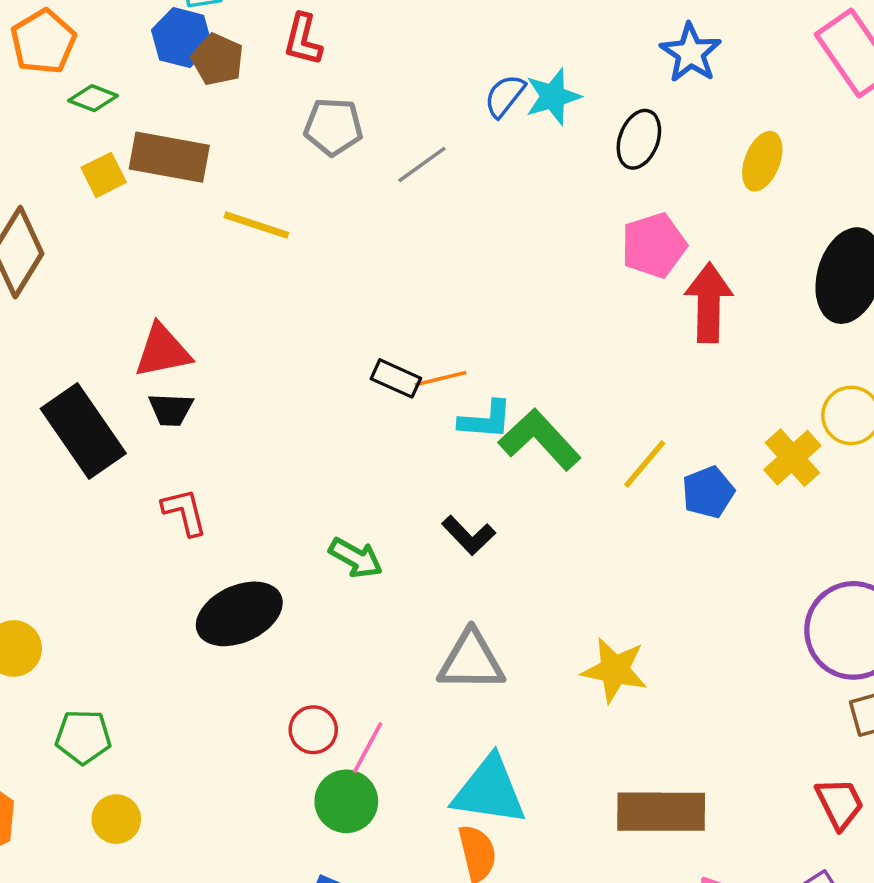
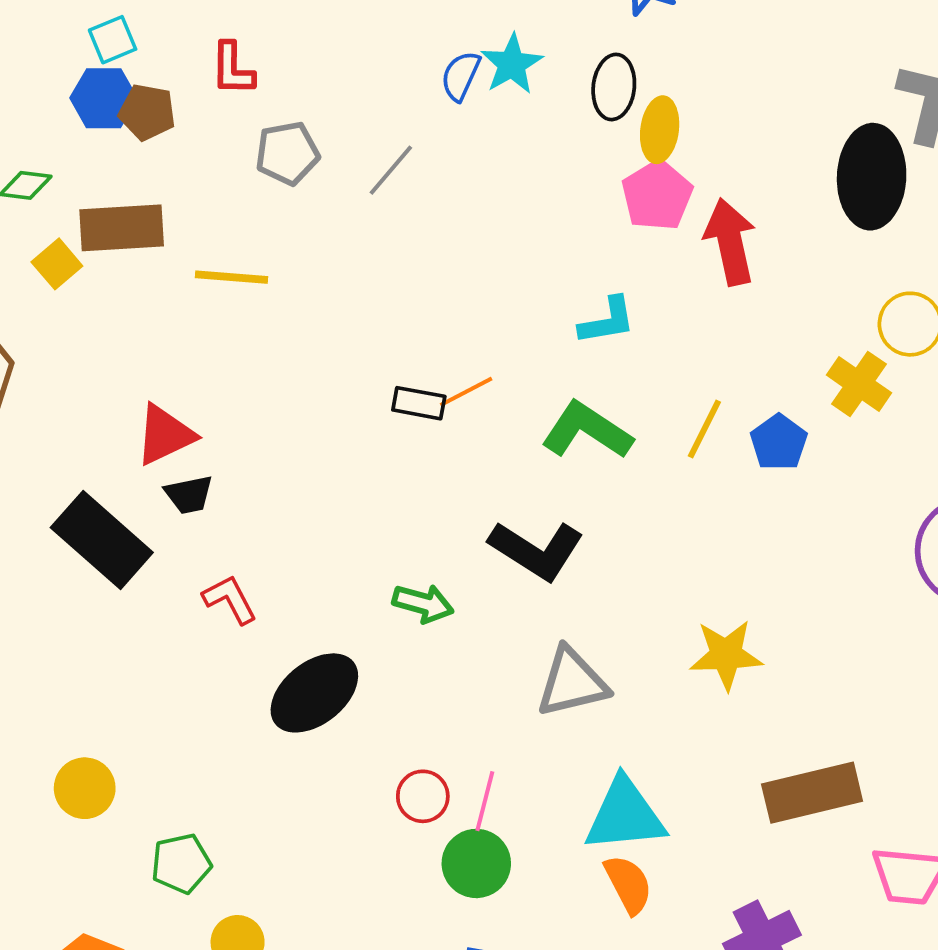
yellow ellipse: (762, 161) -> (660, 130), moved
cyan L-shape: (486, 420) -> (607, 321), moved
black L-shape: (469, 535) -> (536, 550), size x1.6

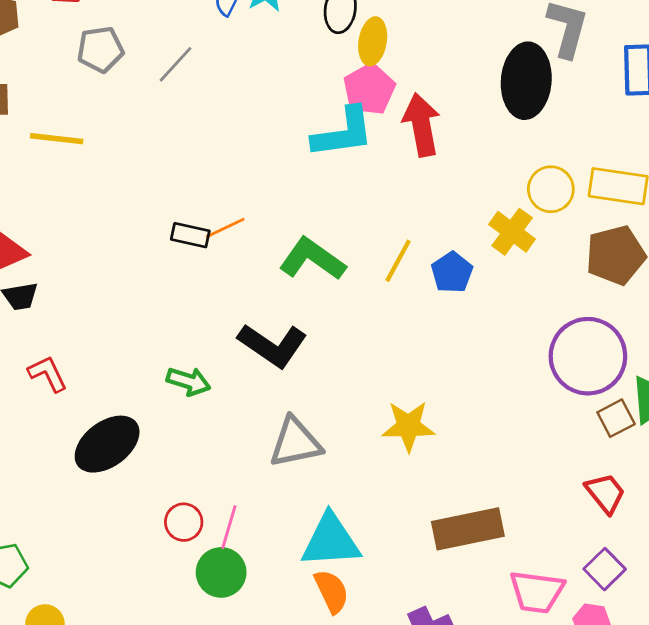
cyan L-shape: (607, 321) -> (343, 133), moved, size x1.5

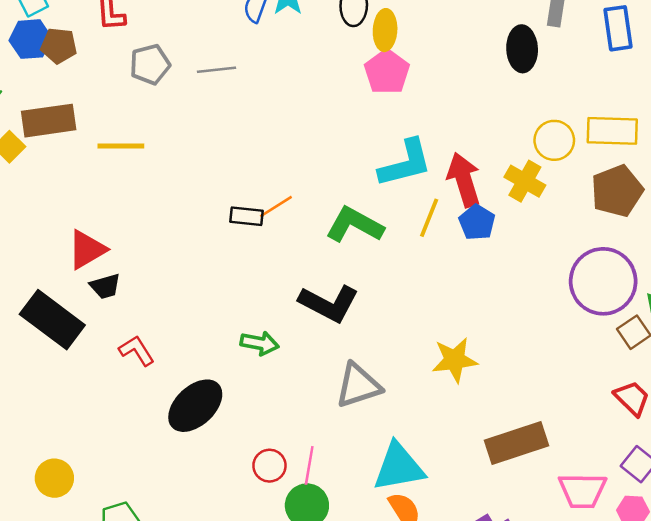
gray line: (176, 64) -> (217, 70), turned 48
black ellipse: (526, 81) -> (522, 49), size x0.7
red arrow: (421, 125) -> (464, 180), moved
cyan L-shape: (343, 133) -> (405, 163), moved

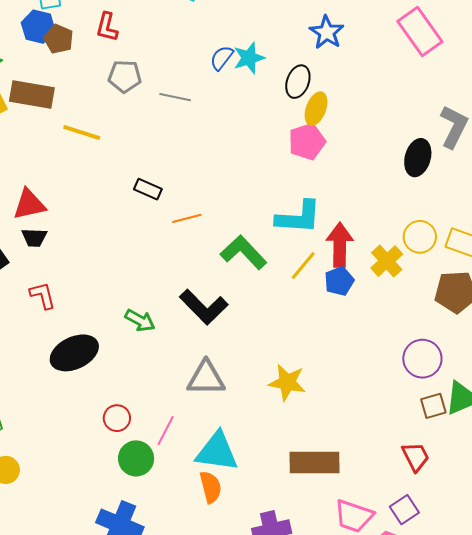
black rectangle: (246, 216) -> (148, 189), moved
purple circle: (603, 281) -> (422, 359), size x0.7
pink line: (309, 465) -> (166, 431), moved

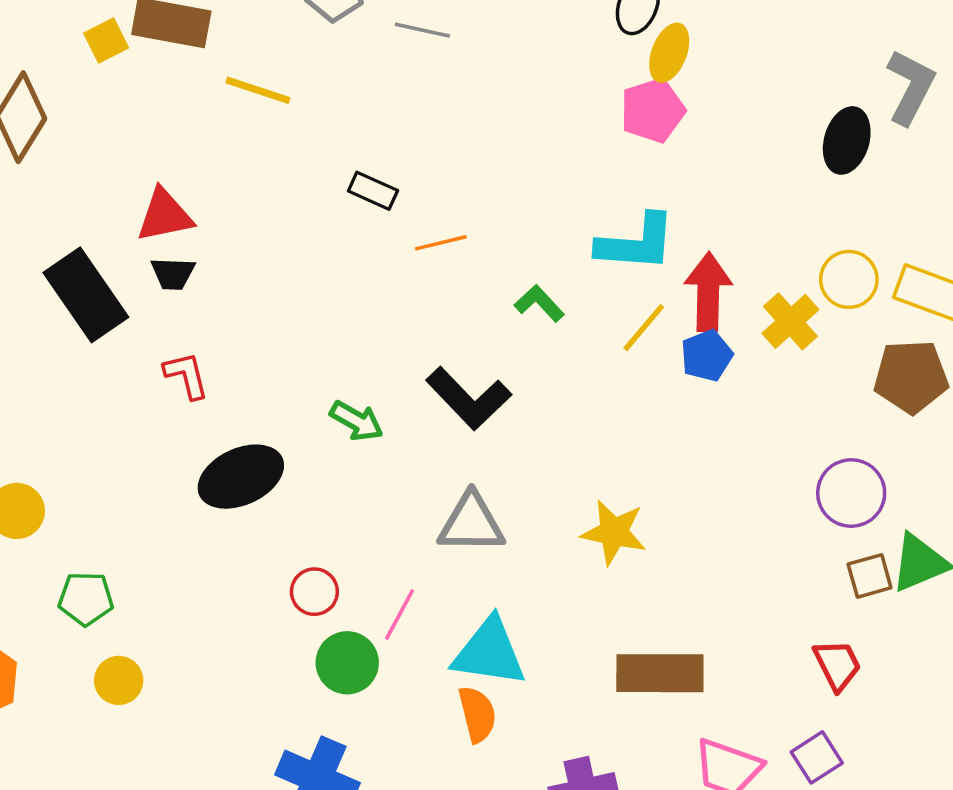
green L-shape: (243, 252) -> (539, 303), size x0.6

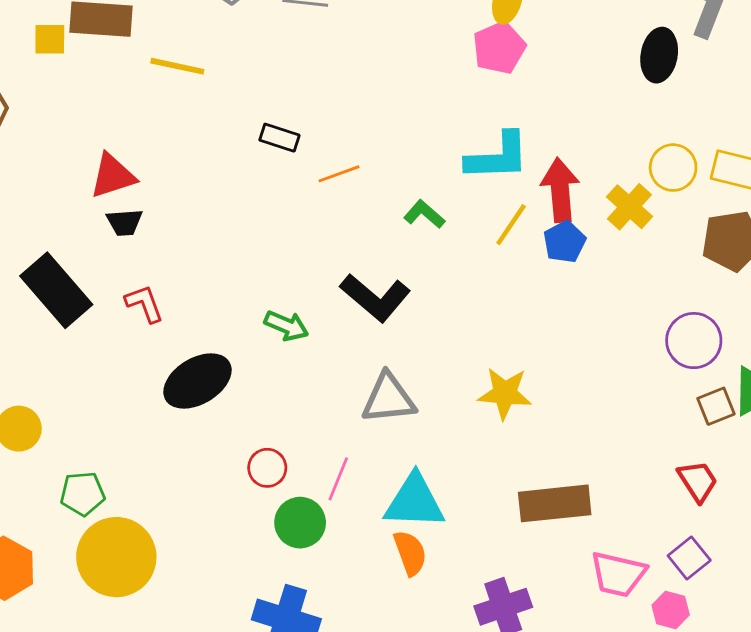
yellow square: (106, 41) -> (50, 39), turned 33
black rectangle: (86, 295) -> (56, 290), moved
yellow circle: (119, 680) -> (116, 557), size x2.0

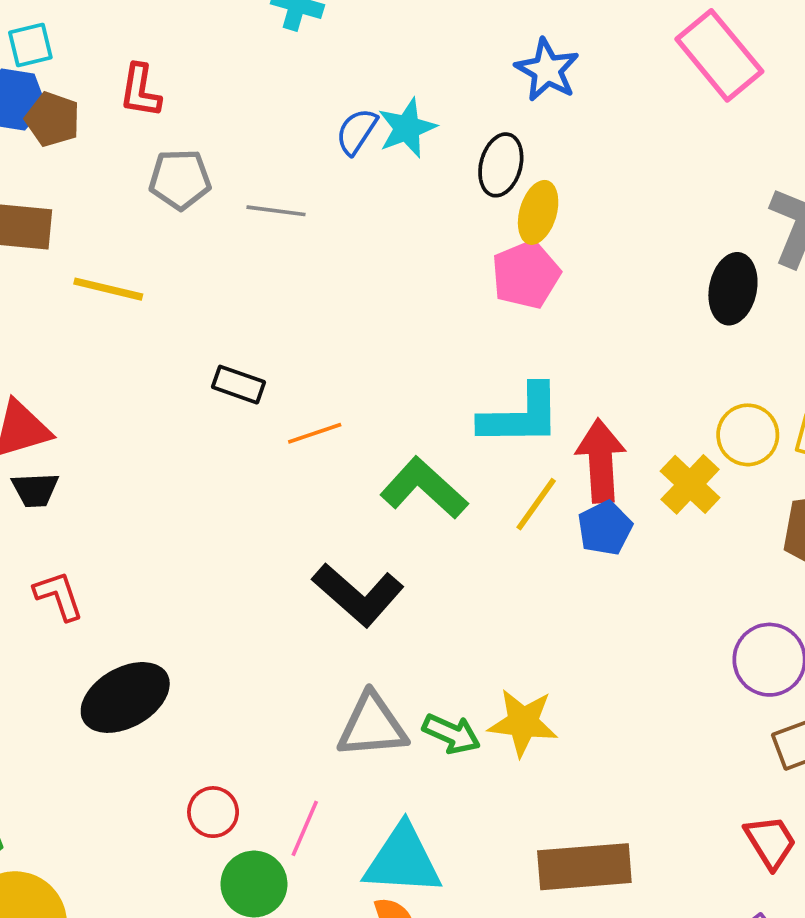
green L-shape: (424, 214) -> (424, 488), size x1.6
green arrow: (286, 326) -> (451, 734), moved

